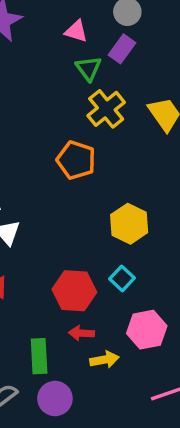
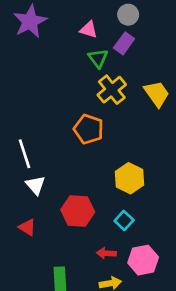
red hexagon: (74, 291) -> (78, 211), moved
red arrow: (81, 333) -> (106, 253), moved

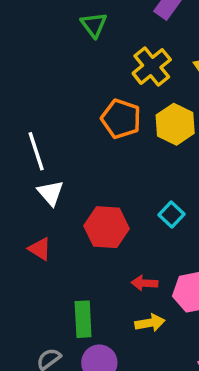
green triangle: (98, 58) -> (94, 25), moved
yellow hexagon: (129, 178) -> (175, 124), moved
cyan square: (124, 221) -> (172, 215), moved

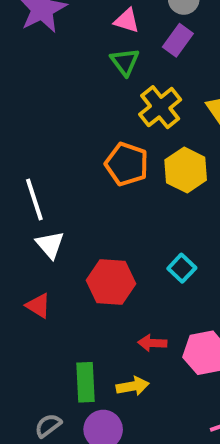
green triangle: (94, 25) -> (125, 62), moved
yellow arrow: (150, 323) -> (133, 386), moved

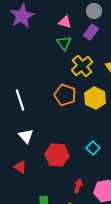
white line: (34, 199) -> (20, 100), moved
red arrow: (152, 343) -> (78, 186), turned 104

